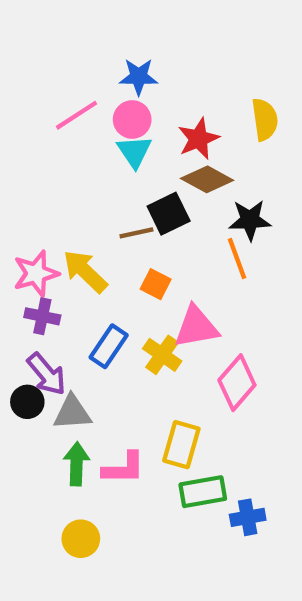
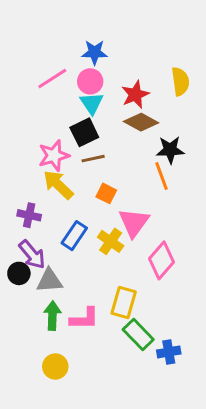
black square: (169, 214) -> (84, 132), moved
pink star: (36, 274) -> (54, 156), moved
pink triangle: (196, 327) -> (134, 223), turned -44
green rectangle: (203, 492) -> (138, 335), turned 56

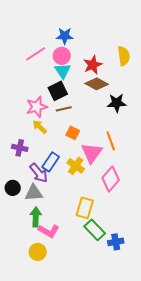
orange line: (161, 176) -> (111, 141), moved
yellow arrow: (58, 185) -> (40, 127), size x0.7
purple arrow: (32, 255) -> (39, 173), moved
pink L-shape: (84, 319) -> (49, 231), moved, turned 30

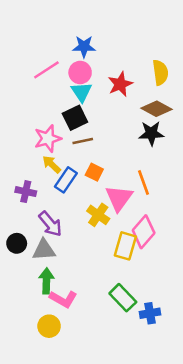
brown diamond: (97, 84) -> (156, 109), moved
blue rectangle: (51, 162) -> (66, 180), moved
yellow rectangle: (85, 208) -> (125, 246), moved

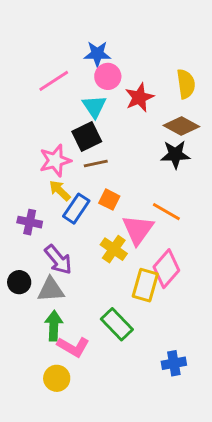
pink circle: (80, 72) -> (108, 76), moved
orange line: (144, 182) -> (166, 212), turned -40
green rectangle: (123, 298) -> (117, 324), moved

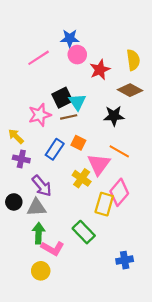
cyan triangle: (94, 106) -> (77, 102), moved
black star: (175, 155) -> (114, 116), moved
yellow arrow: (60, 191) -> (16, 136), moved

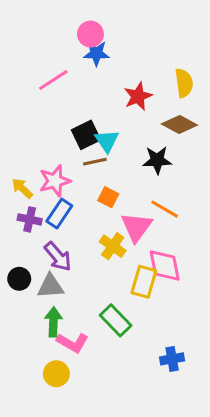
pink circle: (77, 55) -> (90, 34), moved
pink star: (40, 115) -> (55, 181), moved
blue rectangle: (55, 149) -> (59, 214), moved
pink diamond: (119, 192) -> (165, 265), turned -52

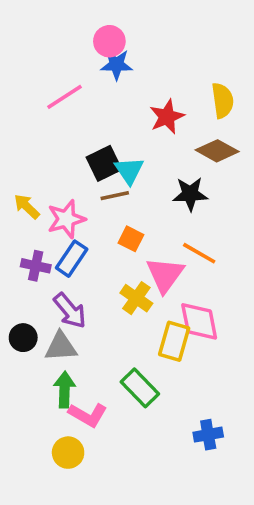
yellow arrow: (22, 188) -> (27, 206), moved

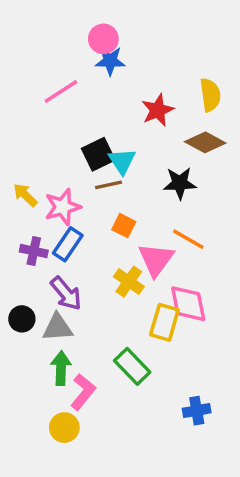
pink L-shape: (88, 415) -> (83, 392), turned -81

